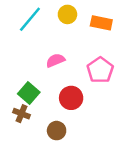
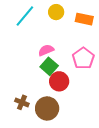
green square: (29, 93) -> (49, 66), moved
brown cross: (21, 114) -> (22, 102), moved
brown circle: (57, 131) -> (47, 108), size x1.5

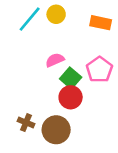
yellow circle: (56, 12) -> (56, 14), moved
green square: (49, 66) -> (71, 78), moved

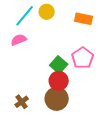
pink semicircle: (55, 60) -> (19, 40), moved
brown cross: (26, 123) -> (22, 102), turned 32
brown circle: (56, 130) -> (57, 99), moved

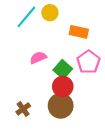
orange rectangle: (84, 19) -> (79, 32), moved
pink semicircle: (19, 40) -> (38, 58), moved

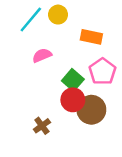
pink semicircle: (38, 58) -> (42, 55), moved
brown circle: (61, 106) -> (91, 110), moved
brown cross: (23, 109) -> (42, 126), moved

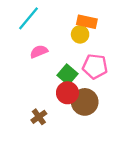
yellow circle: (58, 15) -> (80, 34), moved
orange rectangle: (91, 37) -> (87, 22), moved
pink pentagon: (102, 71) -> (95, 66), turned -30

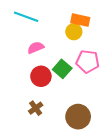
cyan line: (29, 18) -> (26, 17), turned 70
red circle: (67, 93) -> (41, 76), moved
brown circle: (85, 102) -> (78, 117), moved

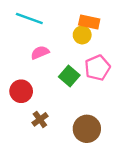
pink pentagon: (88, 61) -> (97, 68), turned -30
red circle: (41, 76) -> (21, 91), moved

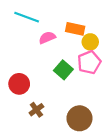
orange rectangle: (89, 22) -> (75, 29), moved
yellow circle: (82, 35) -> (90, 42), moved
pink semicircle: (40, 53) -> (47, 38), moved

